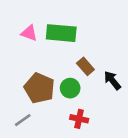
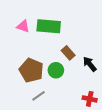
red cross: (79, 119) -> (90, 99), moved
gray line: (23, 120) -> (38, 96), moved

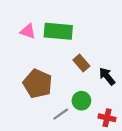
green circle: (56, 70) -> (81, 101), moved
gray line: (38, 96) -> (61, 114), moved

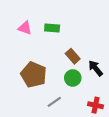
green rectangle: (58, 31) -> (52, 28), size x0.6
green circle: (81, 101) -> (73, 78), moved

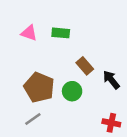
green circle: (73, 78) -> (72, 91), moved
gray line: (54, 102) -> (33, 119), moved

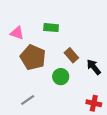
pink triangle: (29, 33) -> (17, 33), moved
brown pentagon: (39, 87) -> (33, 57), moved

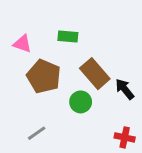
brown rectangle: (71, 55) -> (95, 74), size x1.5

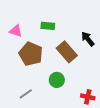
black arrow: (125, 89) -> (88, 39), moved
green circle: (81, 102) -> (57, 80), moved

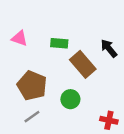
green rectangle: (48, 26) -> (59, 43), moved
brown pentagon: (31, 54) -> (32, 86), moved

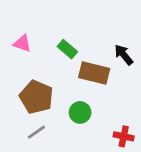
green rectangle: (59, 43) -> (67, 49), turned 35
brown rectangle: (83, 64) -> (94, 73), turned -35

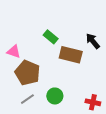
pink triangle: (22, 43) -> (14, 52), moved
green circle: (80, 112) -> (55, 96), moved

